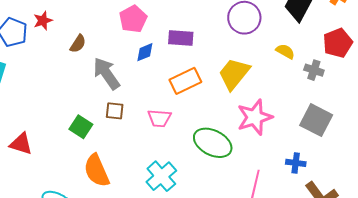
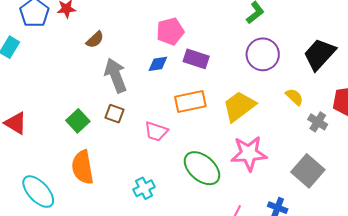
pink pentagon: (133, 19) -> (170, 31), moved
cyan cross: (161, 176) -> (144, 188), size x0.7

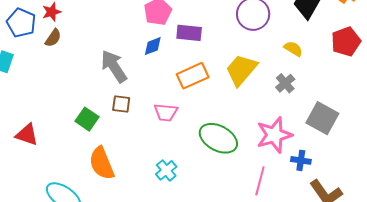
brown semicircle: (95, 40) -> (53, 38), moved
gray cross: (318, 122) -> (285, 83), moved, turned 30
pink star: (249, 153) -> (274, 135), moved

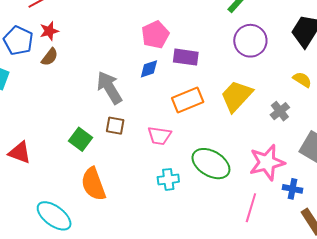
yellow semicircle: (293, 49) -> (302, 80), moved
cyan cross: (166, 170) -> (168, 179), moved, turned 30

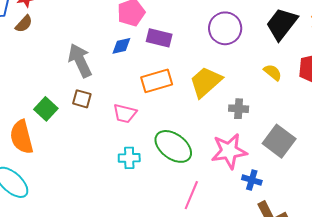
gray cross: (280, 111) -> (239, 109), moved, turned 36
orange semicircle: (93, 184) -> (22, 137), moved
pink line: (251, 208) -> (191, 195), moved

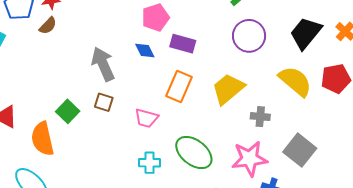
blue diamond: (121, 46) -> (145, 51), turned 75
yellow semicircle: (273, 72) -> (295, 81), size x1.8
orange rectangle: (157, 81) -> (179, 86), turned -52

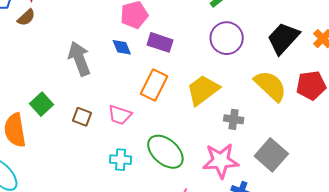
brown square: (104, 102) -> (82, 117), moved

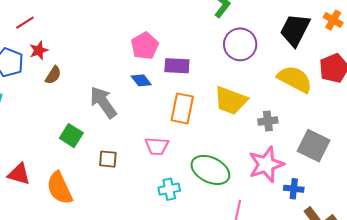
brown semicircle: (26, 17) -> (53, 75), moved
yellow trapezoid: (203, 90) -> (231, 101), turned -108
green square: (41, 104) -> (71, 136), moved
brown square: (82, 117) -> (108, 159), moved

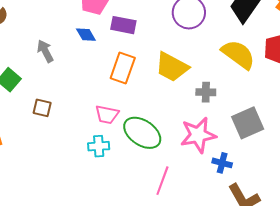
gray arrow: (103, 102) -> (45, 51), size x0.7
pink trapezoid: (157, 146) -> (107, 114), moved
gray square: (314, 146) -> (248, 123), turned 32

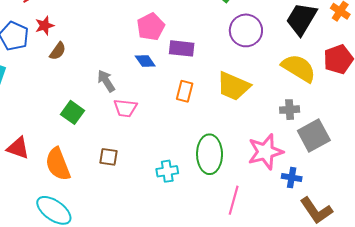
orange rectangle: (123, 68) -> (185, 91), size x0.7
gray cross: (206, 92) -> (290, 110), moved
brown square: (42, 108) -> (109, 157), moved
pink trapezoid: (107, 114) -> (125, 108), moved
green ellipse: (142, 133) -> (210, 154), turned 60

